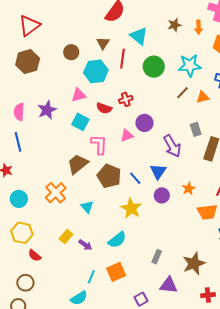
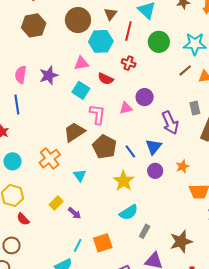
brown circle: (71, 52) -> (78, 20), size x1.6
red cross: (126, 99) -> (129, 63), moved, turned 32
cyan semicircle: (117, 240) -> (129, 212), moved

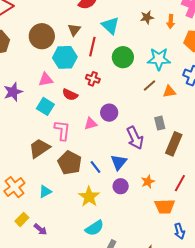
orange cross: (50, 159) -> (14, 187), moved
cyan triangle: (80, 175) -> (45, 192), turned 40

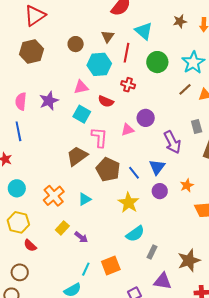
brown circle: (42, 36) -> (76, 44), size x0.6
cyan star: (159, 59) -> (193, 62), turned -30

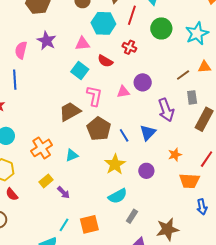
brown line: (185, 89) -> (183, 75), moved
purple star: (49, 101) -> (47, 41), moved, turned -30
purple circle: (160, 191) -> (146, 171), moved

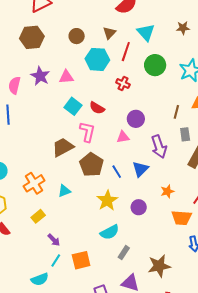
pink triangle: (82, 44) -> (66, 77), moved
red semicircle: (105, 61) -> (97, 108), moved
brown line: (183, 75) -> (176, 112), turned -40
pink triangle: (123, 92) -> (123, 137), moved
purple arrow: (64, 192) -> (54, 240), moved

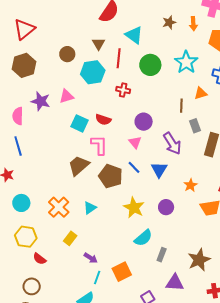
pink triangle: (123, 137) -> (135, 142), turned -48
blue line: (117, 172) -> (134, 167), moved

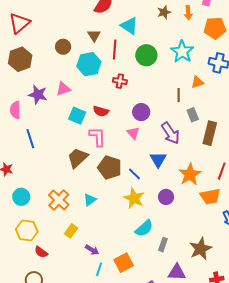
blue line: (18, 146) -> (30, 139), moved
blue line: (134, 167) -> (135, 174), moved
orange star: (190, 185) -> (190, 174), size x1.6

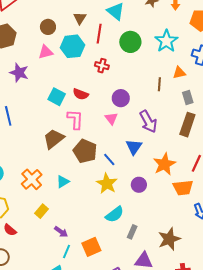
pink triangle: (63, 89) -> (46, 52), moved
gray rectangle: (193, 115) -> (188, 98), moved

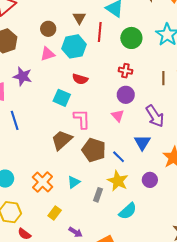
red cross: (102, 66) -> (125, 71), moved
red semicircle: (81, 94) -> (80, 79), moved
gray rectangle: (132, 232) -> (98, 195), moved

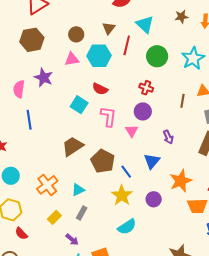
purple arrow: (155, 116) -> (168, 137), size x0.6
pink L-shape: (82, 119) -> (108, 116), moved
gray rectangle: (98, 195) -> (82, 213), moved

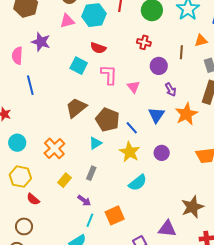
purple circle: (143, 111) -> (159, 66), moved
orange star: (181, 181) -> (186, 114), moved
cyan triangle: (78, 190) -> (95, 143), moved

